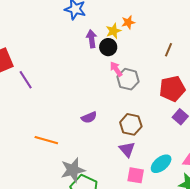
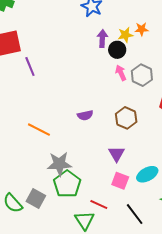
gray hexagon: (128, 79) -> (142, 75), moved
brown hexagon: (131, 124) -> (126, 118), moved

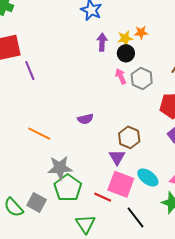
black circle: (117, 50) -> (126, 53), moved
brown hexagon: (126, 118) -> (129, 137), moved
cyan ellipse: (147, 174) -> (148, 178), turned 65
pink square: (120, 181) -> (121, 184), size x1.5
red line: (99, 204) -> (103, 197), moved

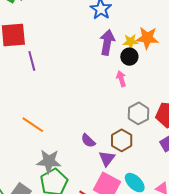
orange star: (141, 32) -> (147, 38), size x1.6
purple arrow: (102, 42) -> (107, 42), size x1.4
gray hexagon: (142, 78) -> (138, 113), moved
purple semicircle: (85, 119) -> (88, 141), moved, turned 49

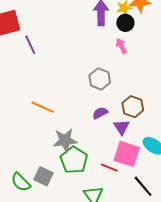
gray hexagon: (138, 113) -> (100, 79), moved
purple semicircle: (88, 141) -> (100, 113), turned 119

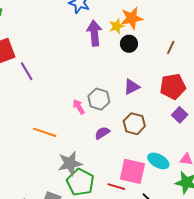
black circle: (125, 23) -> (129, 44), moved
pink arrow: (121, 46) -> (79, 107), moved
purple triangle: (122, 127) -> (132, 87), moved, turned 42

